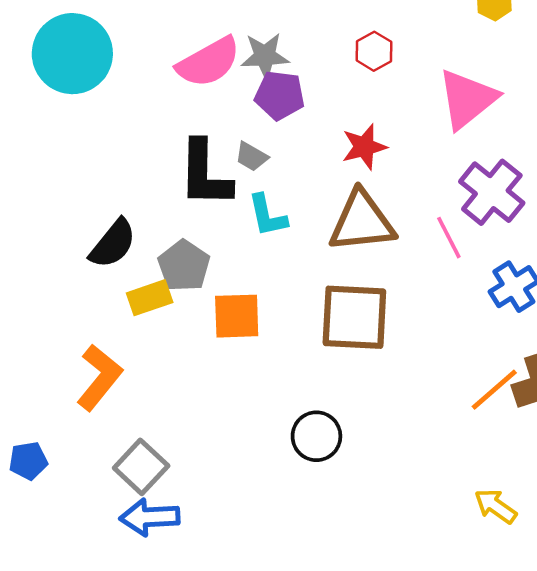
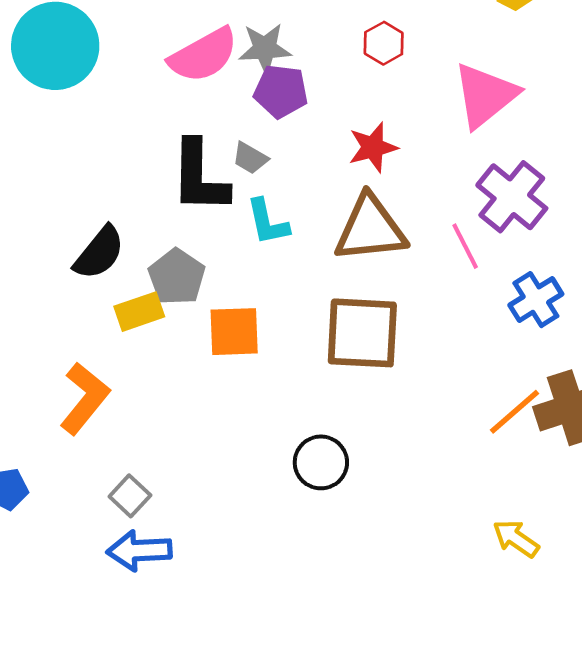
gray square: (141, 467) -> (130, 496), size x0.7

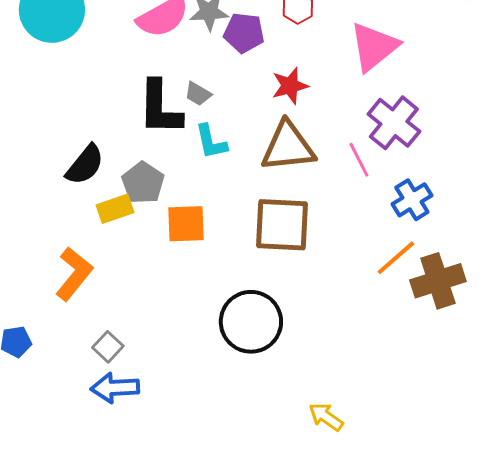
purple pentagon: (281, 91) -> (244, 33), moved
orange line: (514, 412) -> (396, 258), moved
black circle: (321, 462) -> (251, 322), size x1.5
yellow arrow: (516, 539) -> (326, 417), moved

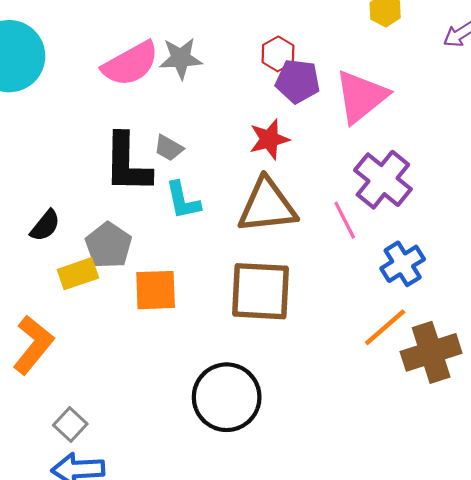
purple pentagon: (244, 33) -> (298, 81), moved
black semicircle: (85, 165) -> (45, 226), size x0.7

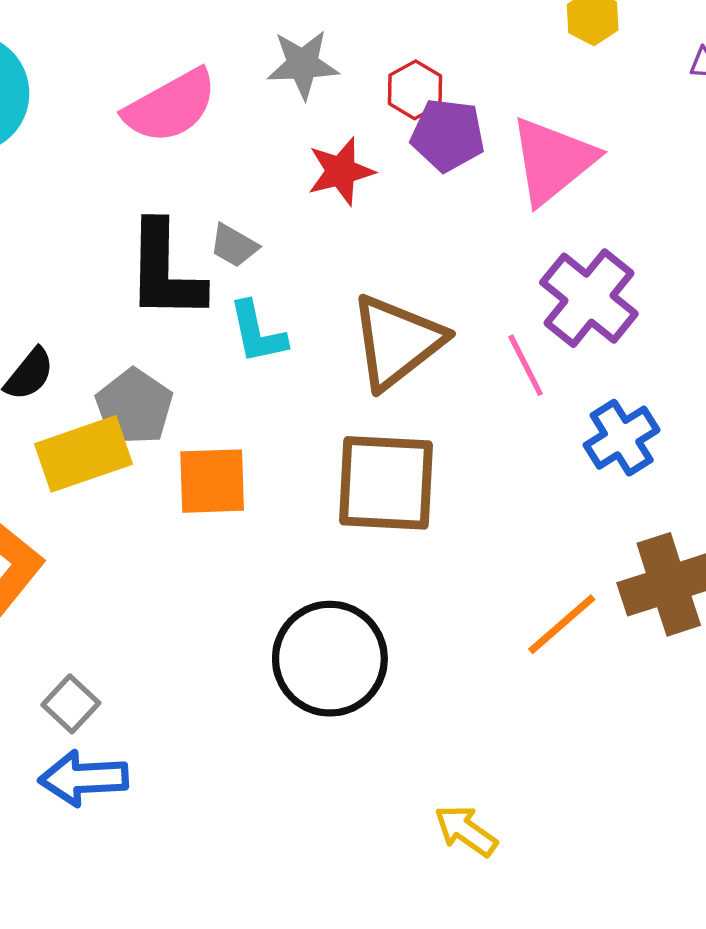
gray star: (181, 58) -> (303, 64), moved
red star: (269, 139) -> (341, 171), moved
brown triangle: (267, 206) -> (397, 342), turned -32
yellow rectangle: (78, 274) -> (84, 454), size x1.4
orange line: (385, 327) -> (562, 624), moved

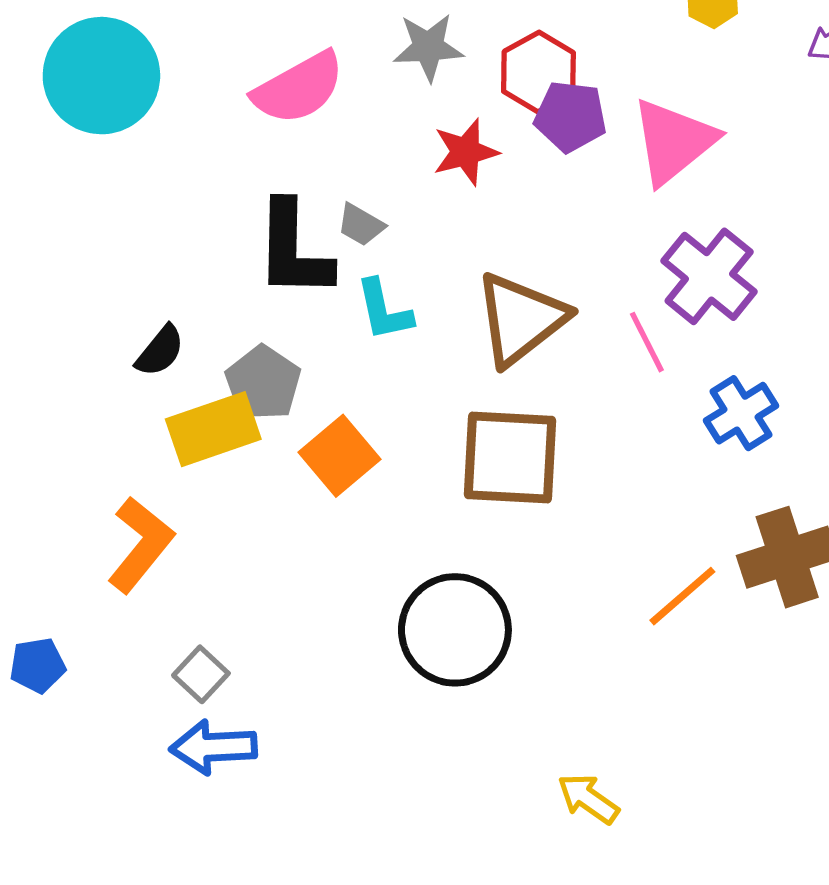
red hexagon: (415, 90) -> (538, 72), size x1.4
orange square: (212, 481) -> (339, 456), turned -38

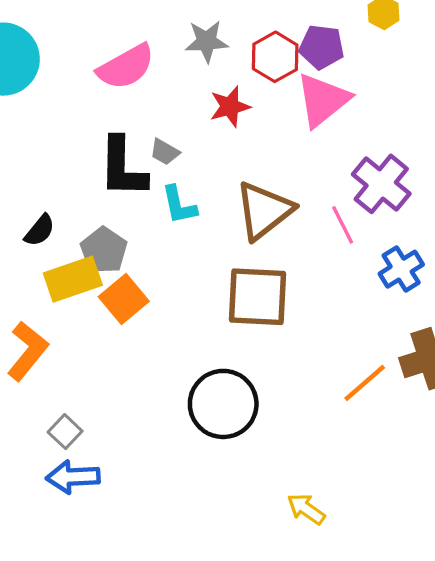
purple pentagon: (570, 116) -> (322, 47), moved
pink triangle: (673, 141) -> (323, 100), moved
orange square: (339, 456) -> (124, 299), moved

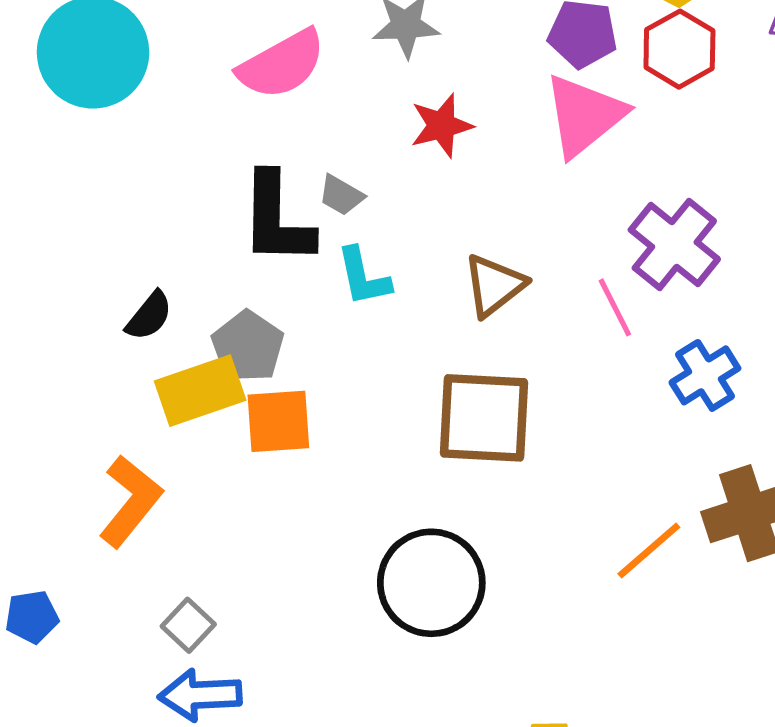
red hexagon: (275, 57) -> (679, 49), moved
brown triangle: (264, 210) -> (494, 285), size x0.7
orange square: (124, 299) -> (278, 421), turned 36

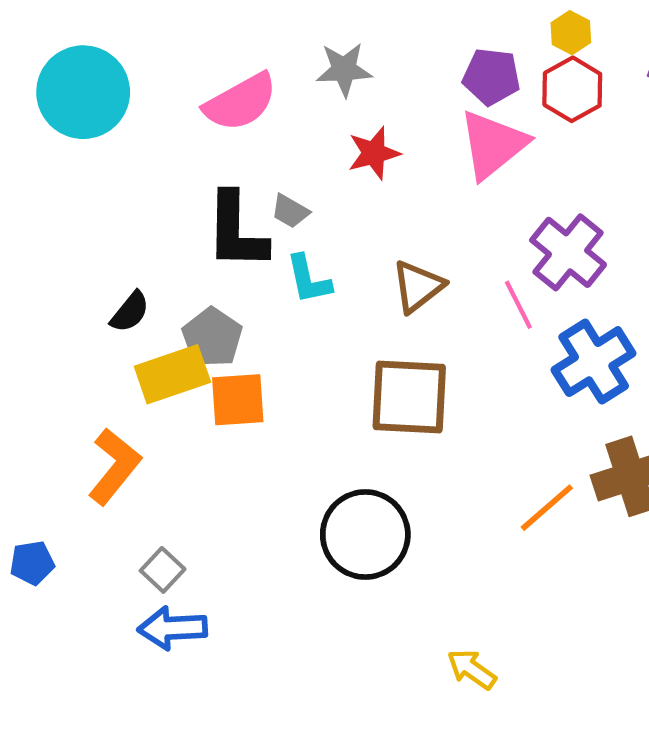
blue cross: (705, 375) -> (594, 362), size x1.4

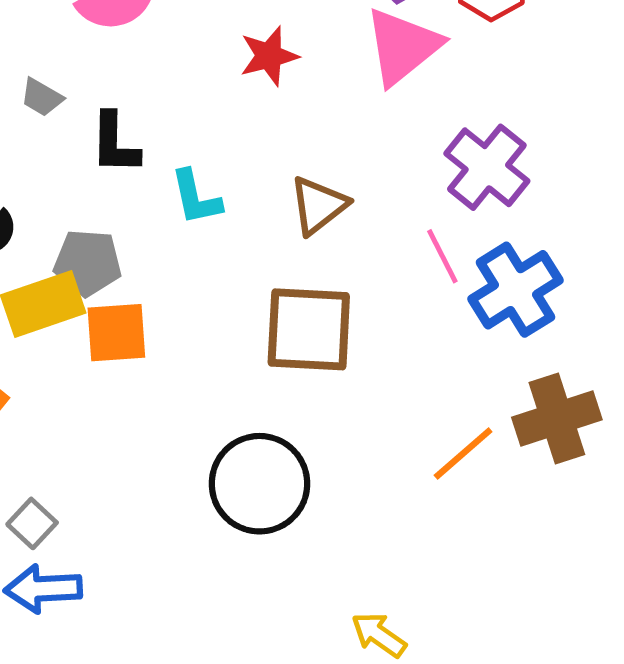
gray trapezoid: (290, 211) -> (42, 97), moved
black L-shape: (236, 231) -> (115, 143), size x0.7
pink line: (518, 305) -> (442, 256), moved
gray pentagon: (212, 337) -> (88, 263), turned -30

